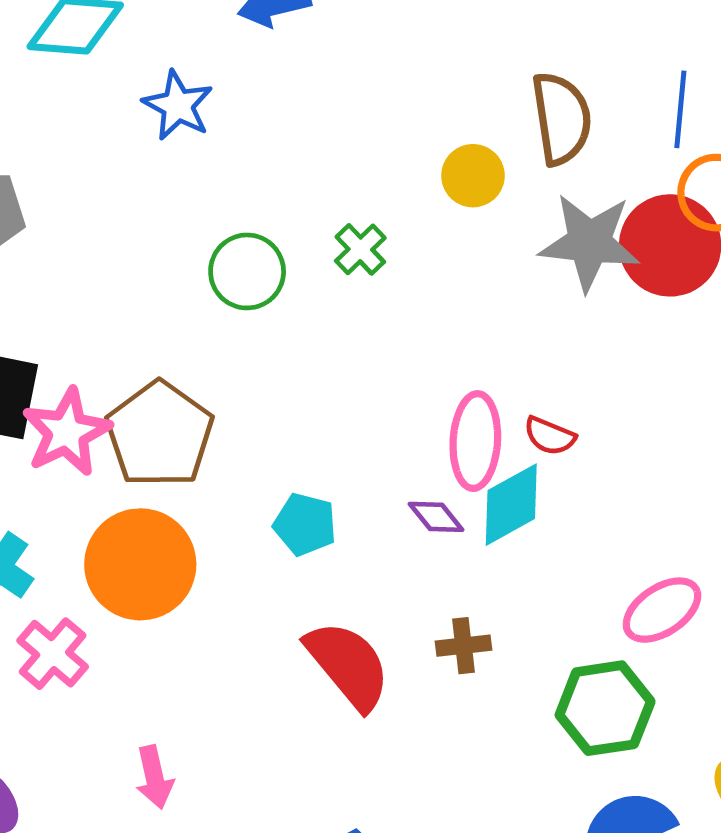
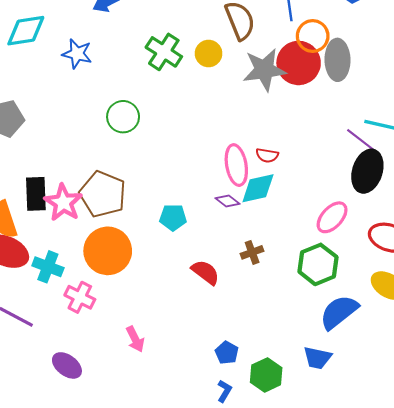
green cross: (360, 249) -> (164, 52), moved, size x1.6
cyan diamond: (511, 505) -> (258, 188), turned 30
red semicircle: (348, 665) -> (205, 272), size x0.7

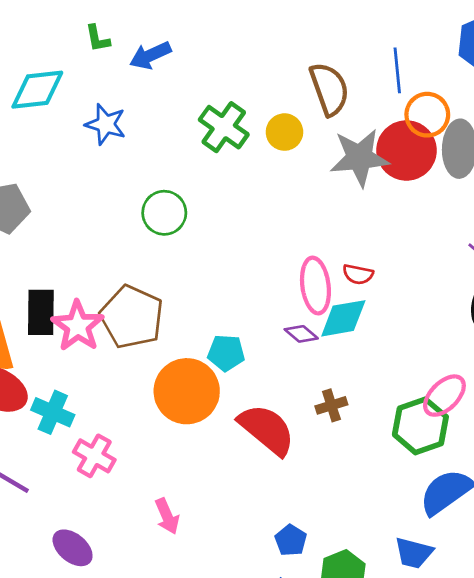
pink ellipse: (332, 217) -> (444, 396), moved
orange circle: (108, 251) -> (187, 391), moved
red semicircle: (205, 272) -> (267, 429), size x1.5

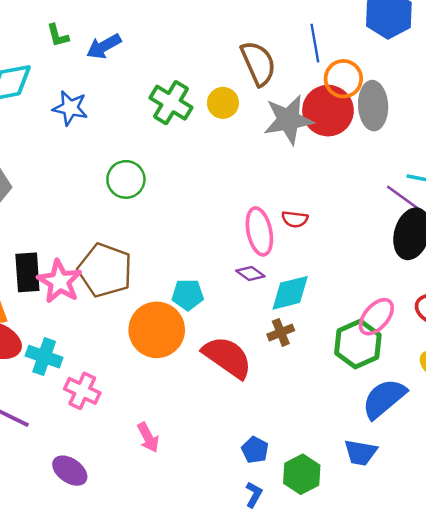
cyan diamond: (343, 318) -> (290, 293), moved

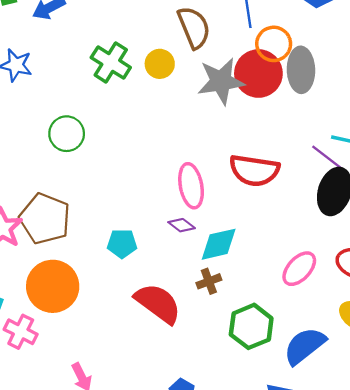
red semicircle: (295, 219) -> (254, 170), moved, size x2.0
orange circle: (157, 330) -> (53, 286), moved
green hexagon: (358, 344) -> (251, 326), moved

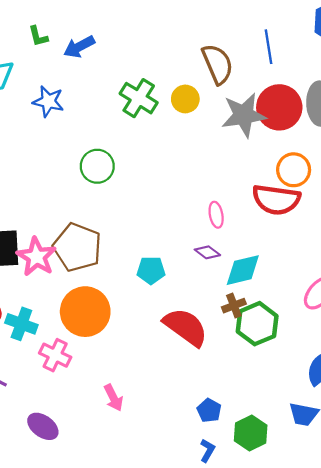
orange circle: (274, 44) -> (294, 170), moved
pink ellipse: (191, 186) -> (216, 215), size x0.6
green hexagon: (251, 326) -> (257, 324), moved

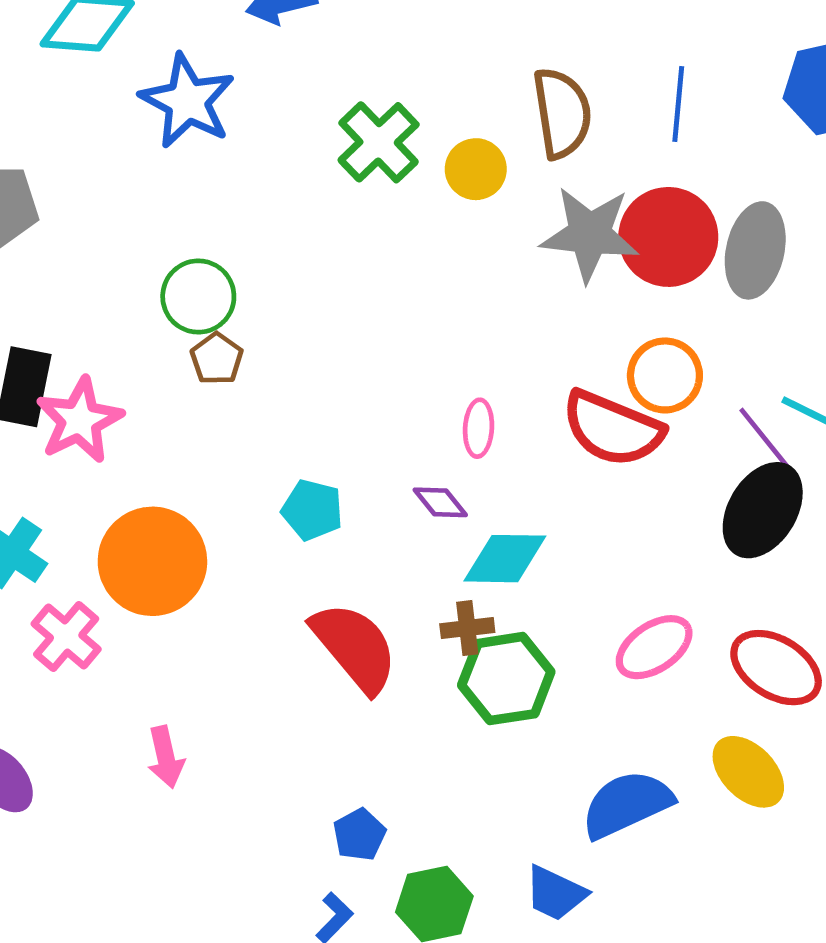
blue star: (48, 101) -> (187, 101), size x1.4
green circle: (97, 166) -> (198, 297), moved
brown pentagon: (77, 247) -> (217, 359), moved, size x0.5

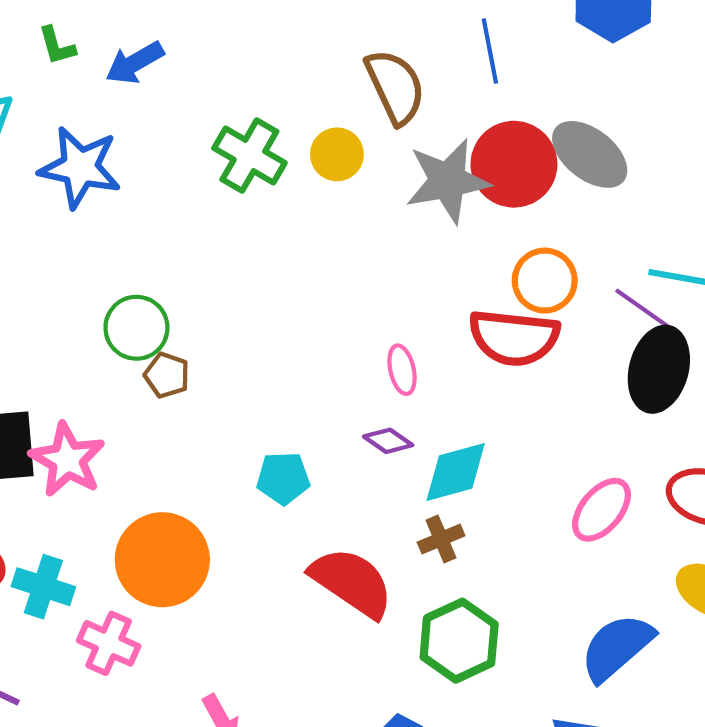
gray ellipse: (755, 250) -> (590, 154), turned -48
green hexagon: (506, 679) -> (459, 641), moved

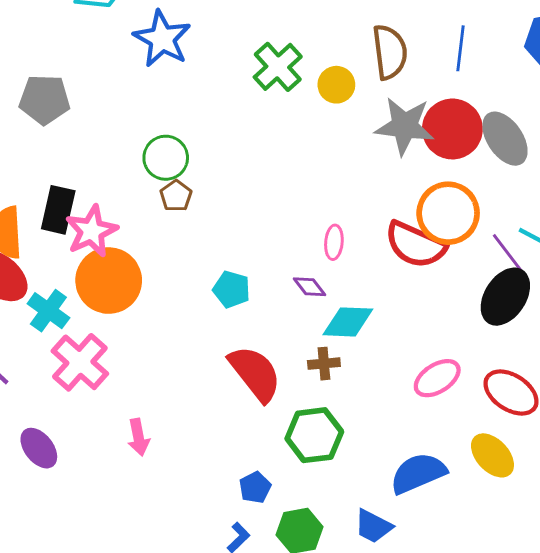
orange circle: (545, 281) -> (448, 213), size x1.4
orange circle: (162, 560) -> (109, 281), moved
pink cross: (109, 643) -> (80, 362), size x1.4

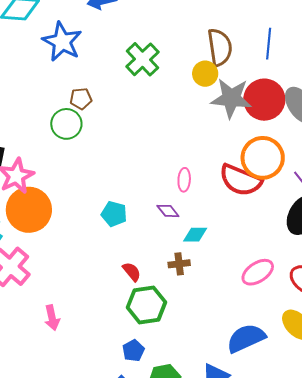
yellow circle: (336, 85) -> (205, 74), moved
brown pentagon: (176, 196) -> (81, 99), moved, turned 30
cyan diamond: (348, 322) -> (195, 235), size x0.7
red semicircle: (255, 373) -> (132, 272), size x0.5
green hexagon: (314, 435) -> (146, 305), moved

